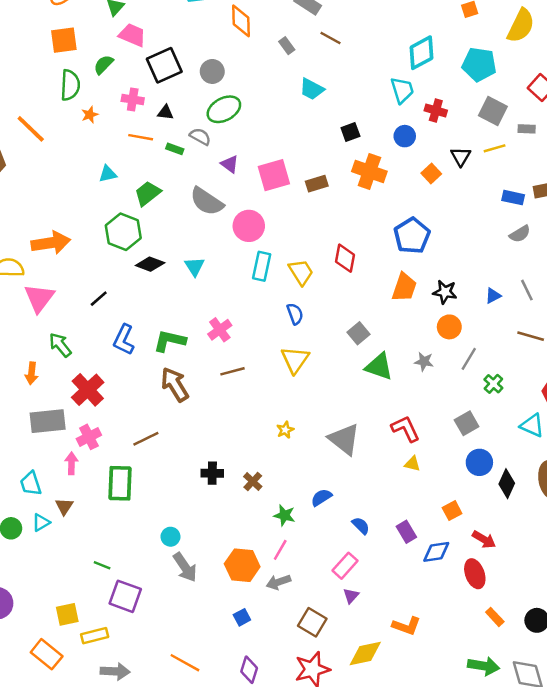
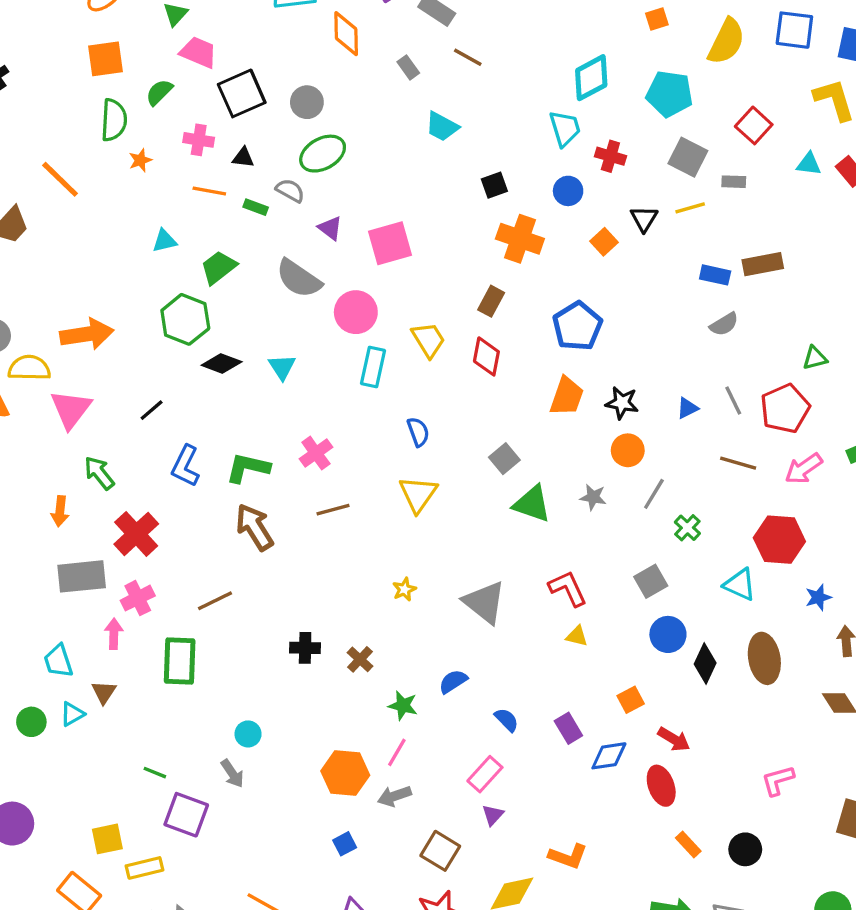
brown rectangle: (317, 184) -> (491, 301), moved, turned -45
yellow trapezoid: (301, 272) -> (428, 340), moved
gray arrow: (185, 567) -> (232, 774), moved, size x0.7

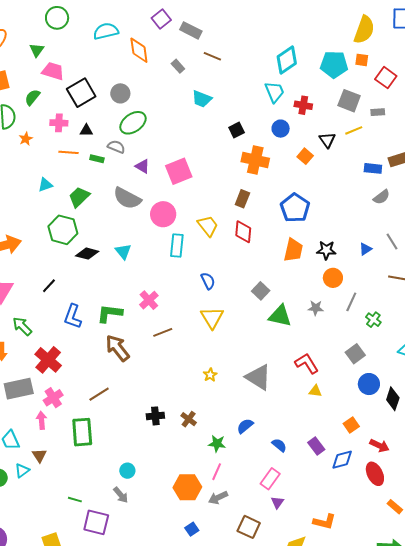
orange square: (657, 19) -> (362, 60), moved, turned 32

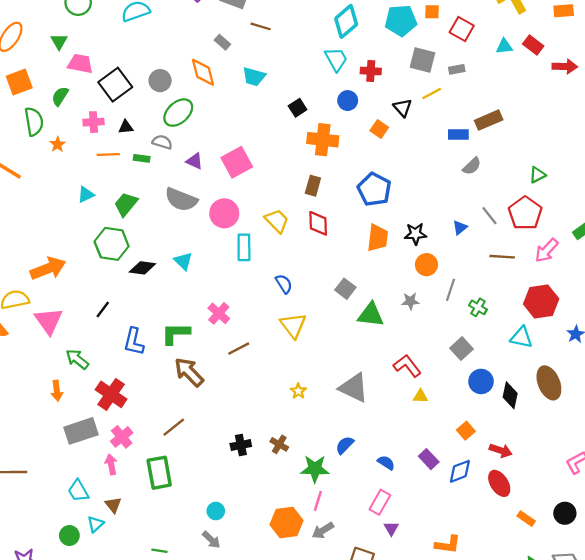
orange diamond: (139, 50) -> (203, 72), moved
green star: (217, 444) -> (315, 469), size x1.4

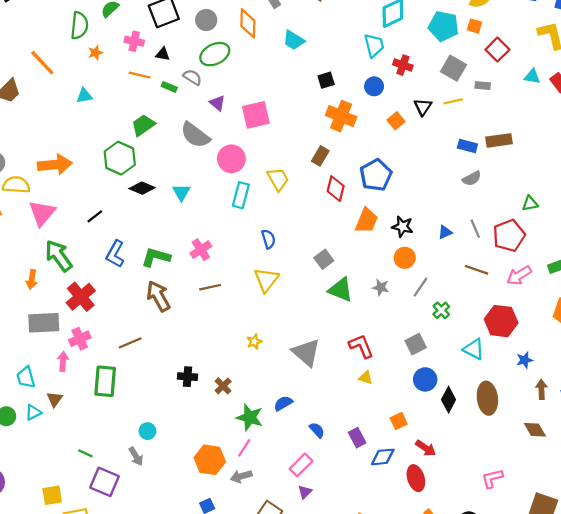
cyan triangle: (86, 195) -> (84, 96), moved
red diamond: (318, 223) -> (336, 189), moved
green arrow: (77, 359) -> (59, 256), size x1.4

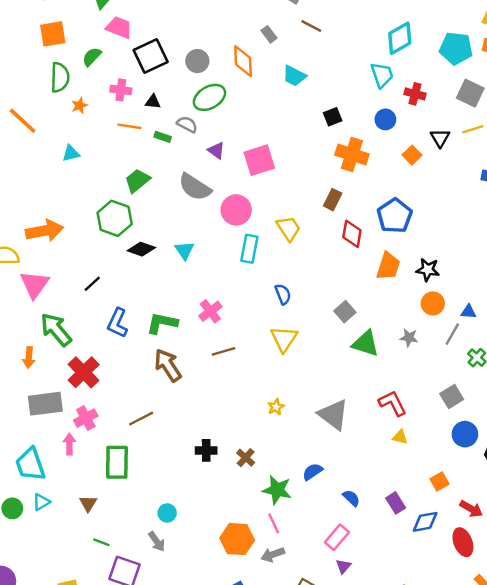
blue triangle: (445, 232) -> (469, 312), moved, turned 32
cyan trapezoid: (26, 377) -> (30, 464), size x1.4
brown triangle: (55, 399) -> (88, 503), moved
pink line: (244, 448) -> (274, 523), turned -54

